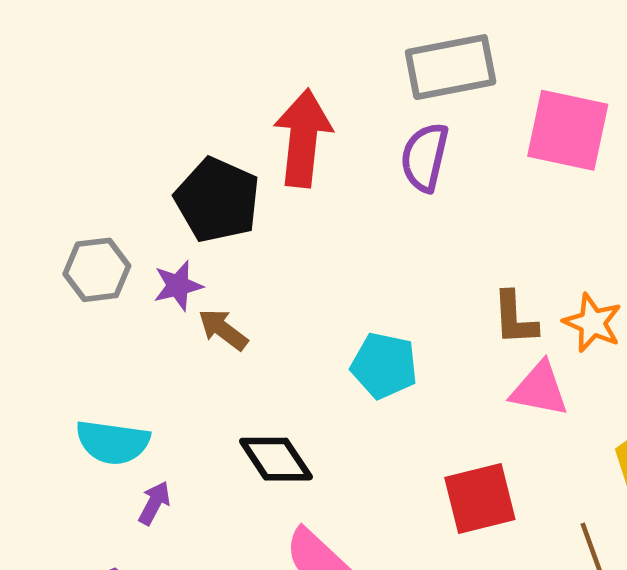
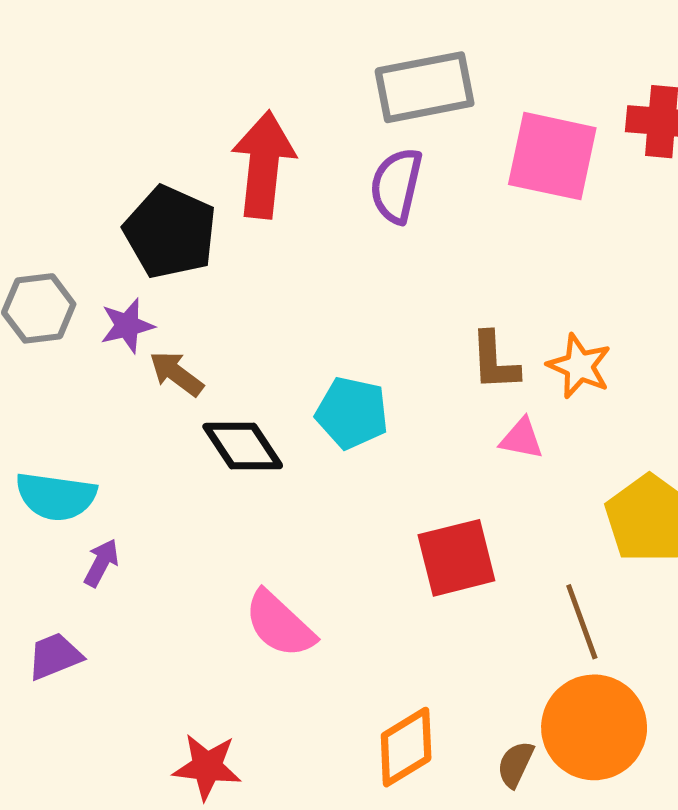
pink triangle: (540, 389) -> (522, 439), size x0.7
black diamond: (276, 459) -> (243, 446), moved

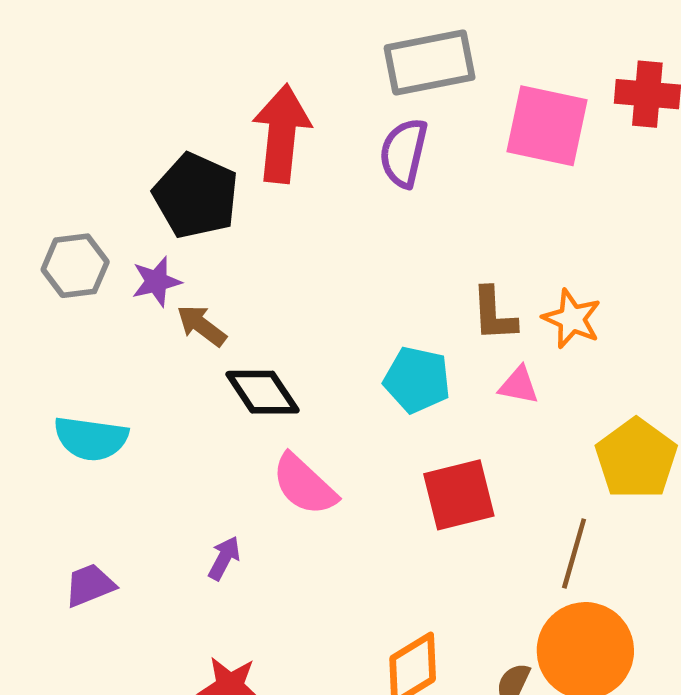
cyan pentagon: (352, 413) -> (417, 380), moved
purple arrow: (101, 563) -> (224, 558), moved
brown line: (582, 622) -> (574, 554), turned 36
pink semicircle: (280, 624) -> (304, 485), moved

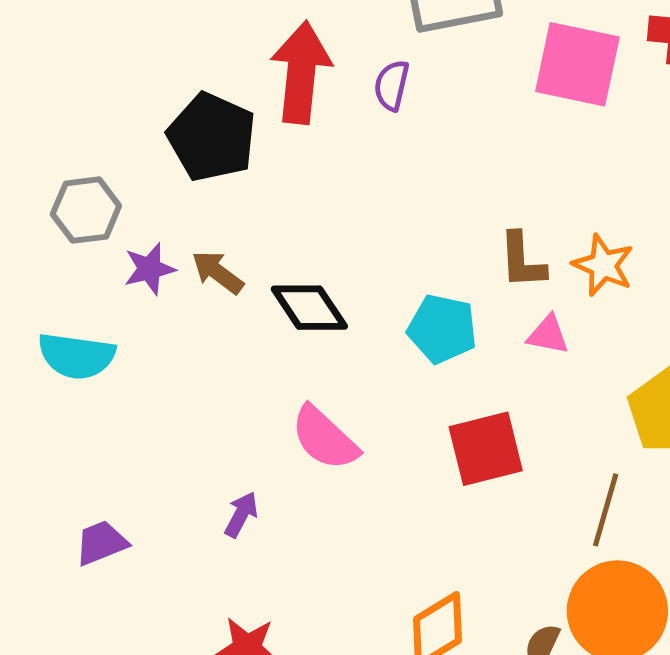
purple semicircle: (404, 153) -> (392, 85), moved, size x0.7
purple star: (156, 282) -> (149, 269), moved
black diamond: (262, 392) -> (309, 308), moved
cyan semicircle: (91, 438) -> (77, 356), moved

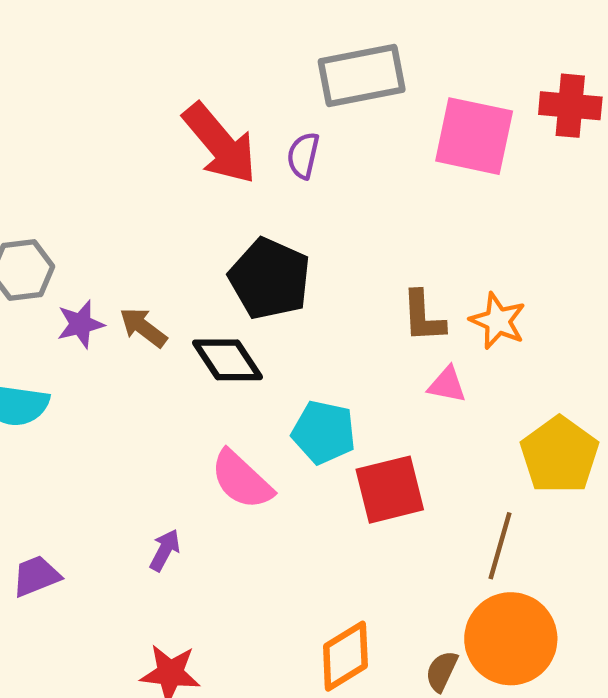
red arrow: (301, 72) -> (220, 144), turned 134
black pentagon: (212, 137) -> (270, 279), moved
cyan pentagon: (442, 329) -> (324, 432), moved

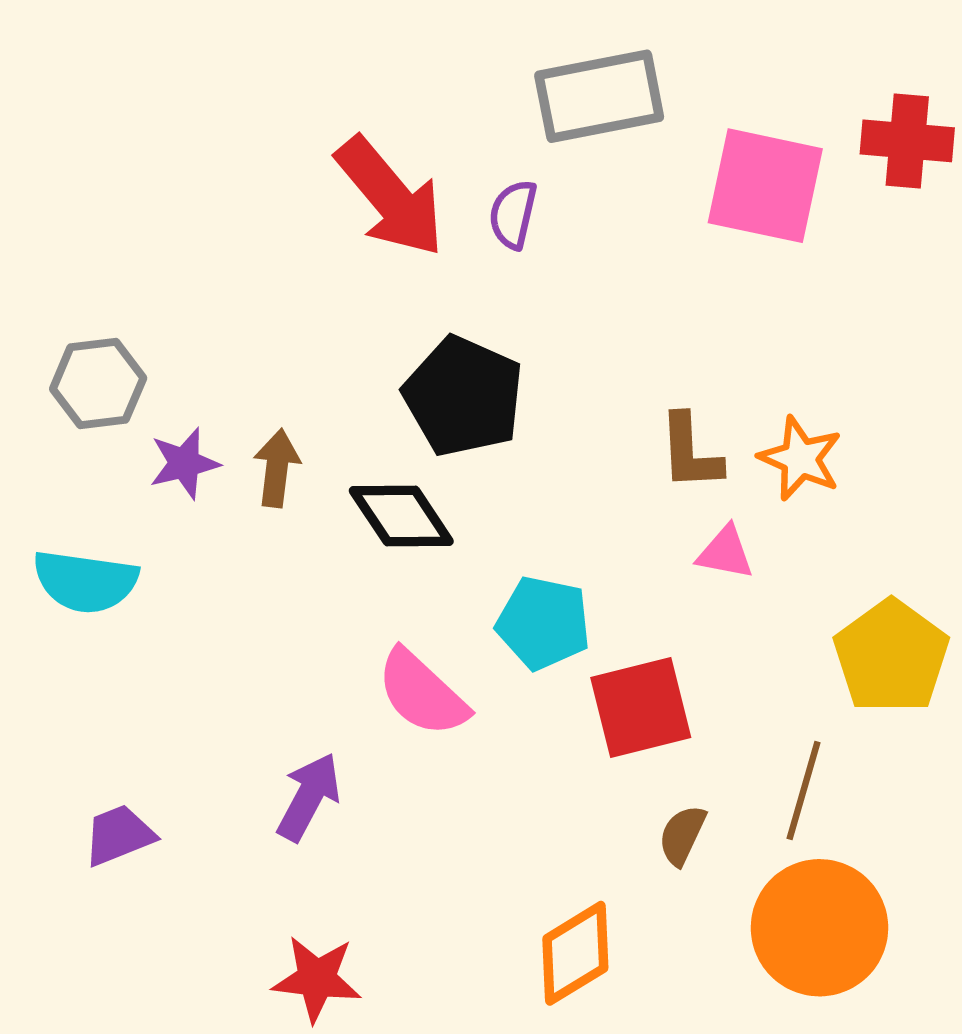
brown arrow: (143, 327) -> (277, 468), turned 60
purple arrow: (165, 550) -> (309, 797), size x1.4
brown semicircle: (442, 671) -> (682, 835), moved

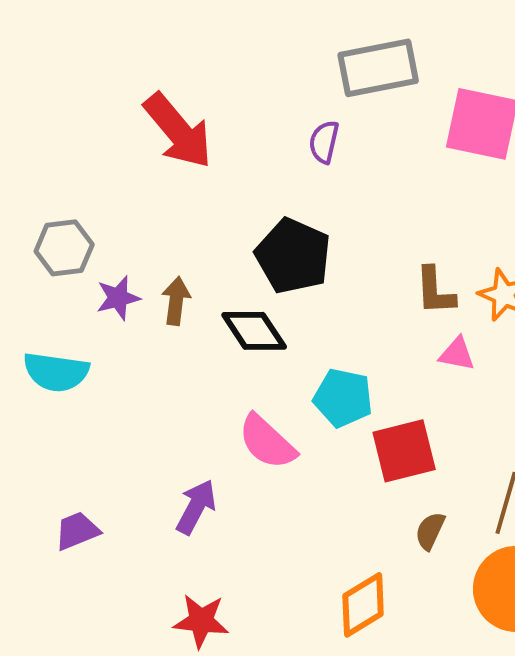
red arrow: (390, 197) -> (178, 131), moved

